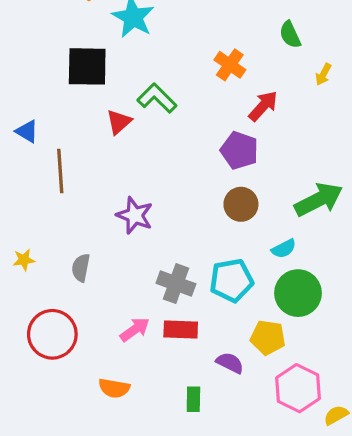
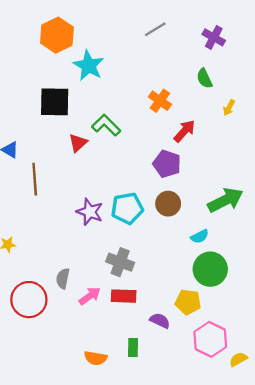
gray semicircle: (81, 268) -> (63, 279), moved
cyan pentagon: (231, 280) -> (127, 208), moved
orange semicircle: (114, 388) -> (96, 358), moved

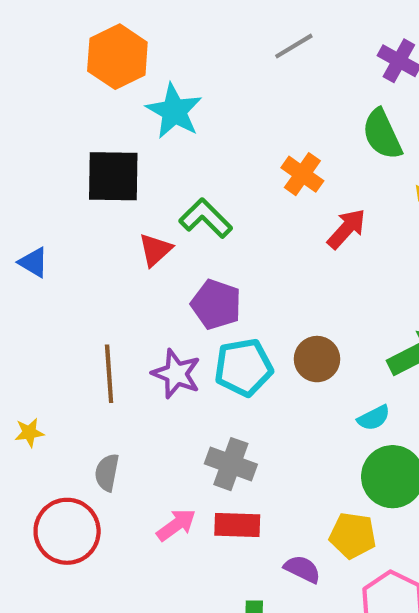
green semicircle: (204, 78) -> (382, 134), size x1.4
purple pentagon: (167, 164) -> (216, 304), moved
brown line: (35, 179) -> (109, 374), moved
gray semicircle: (63, 279) -> (107, 472), moved

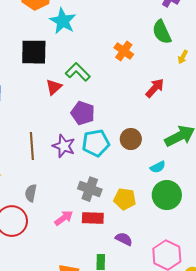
red arrow: (346, 229) -> (155, 88), moved
yellow pentagon: (353, 535) -> (125, 199), moved

